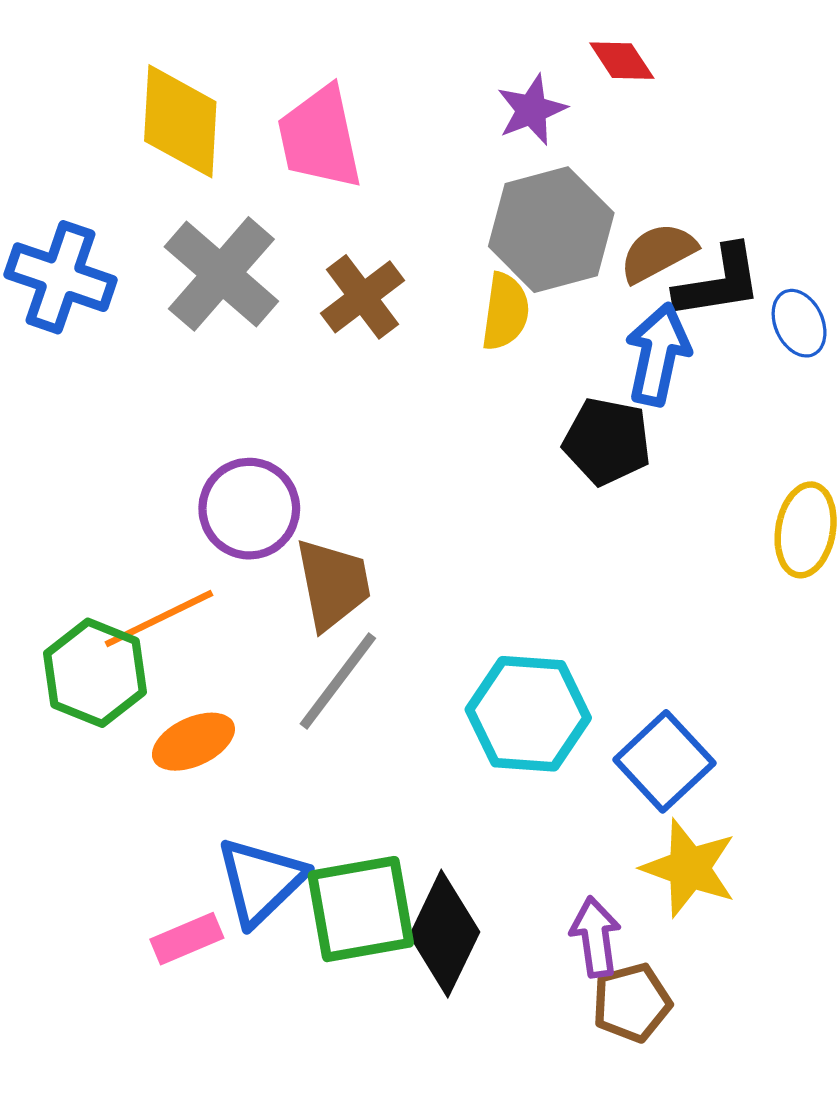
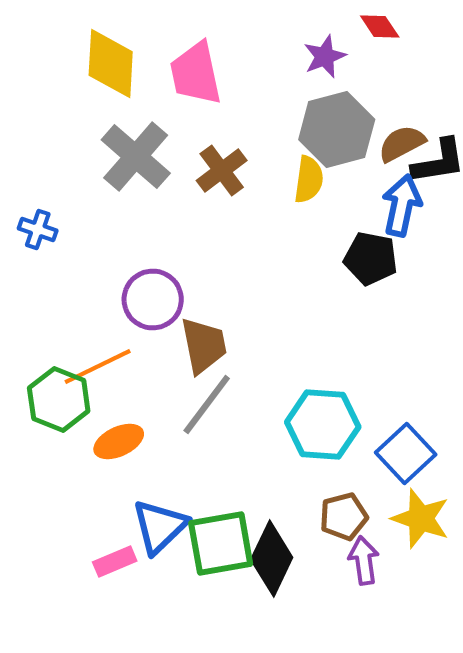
blue cross: (61, 277) -> (38, 230), moved, size x0.6
brown pentagon: (632, 1003) -> (344, 516), moved

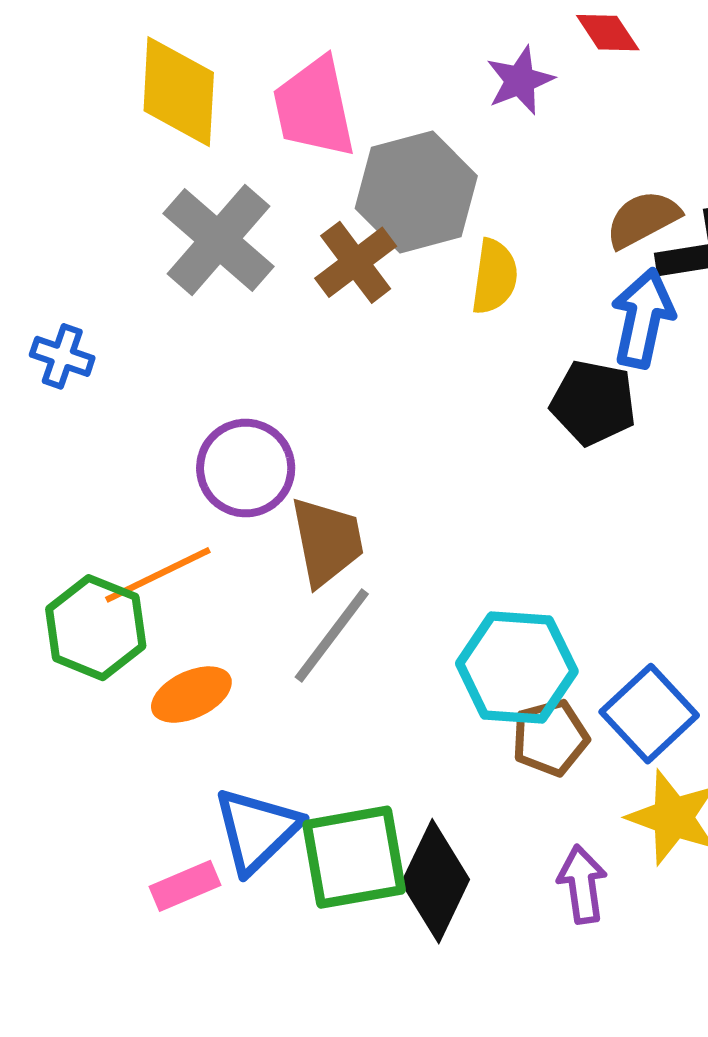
gray hexagon: (337, 130) -> (416, 192), moved
brown pentagon: (344, 516) -> (550, 738), moved

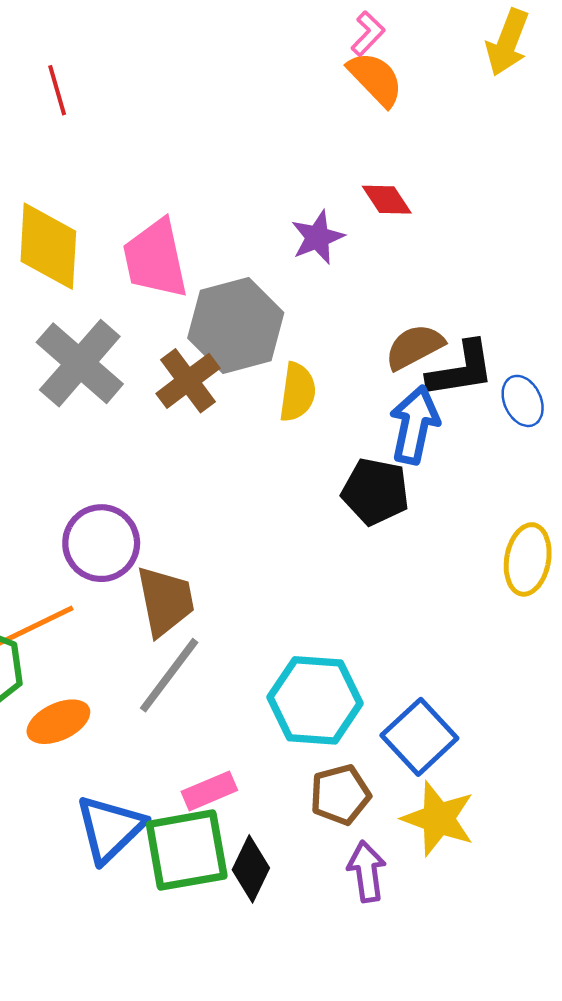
brown pentagon: (550, 738) -> (340, 795), moved
black diamond: (435, 881) -> (251, 869), size x0.7
pink rectangle: (185, 886) -> (209, 791), moved

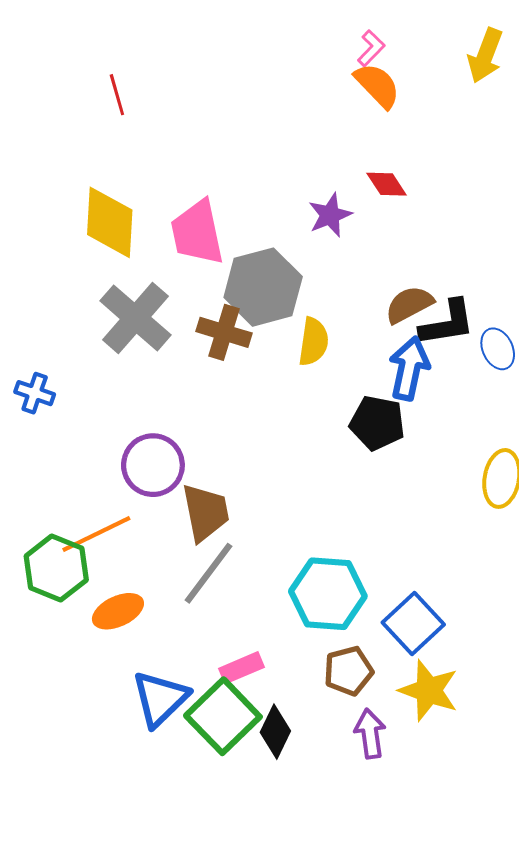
brown cross: (188, 381) -> (224, 332), turned -36
green square: (187, 850) -> (223, 716), turned -34

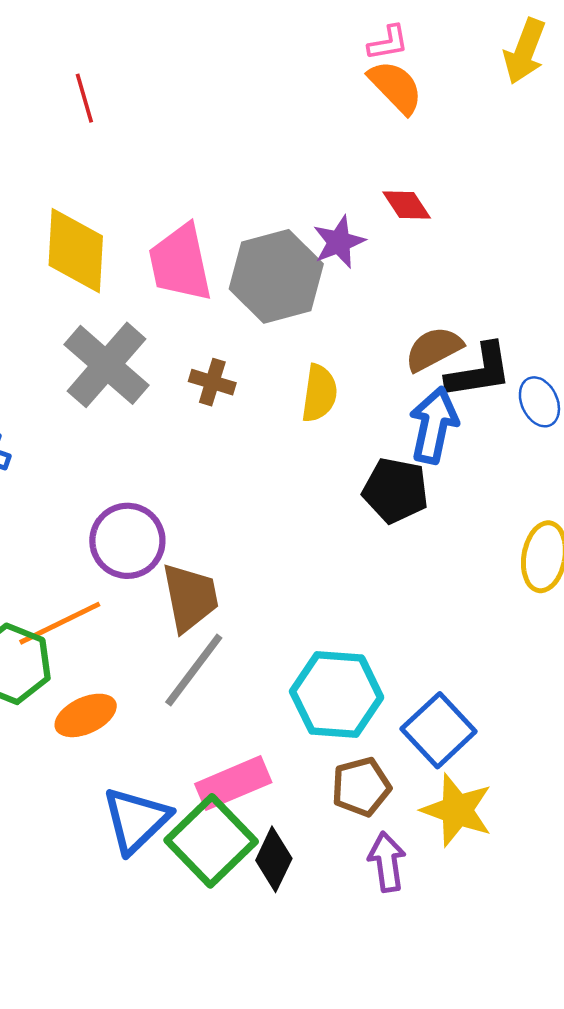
pink L-shape: (371, 48) -> (388, 43), turned 36
gray hexagon: (263, 287) -> (276, 276), moved
brown cross: (224, 332) -> (212, 382), size x0.7
pink rectangle: (241, 668) -> (233, 783), size x1.4

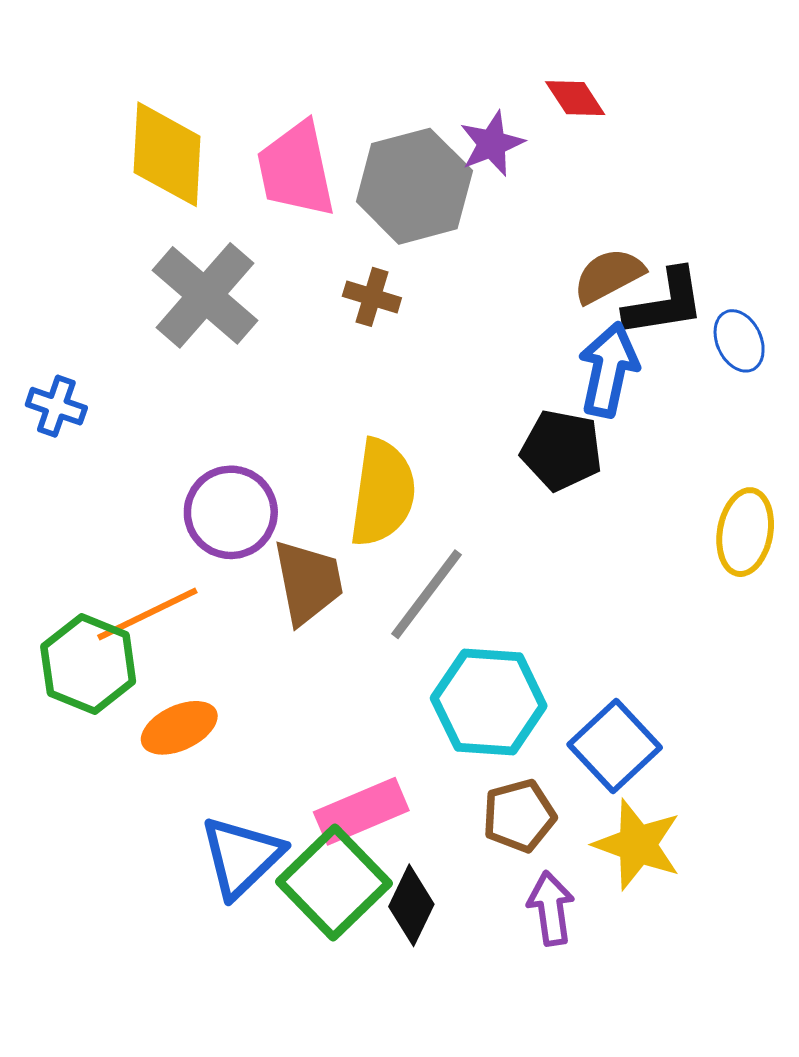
brown cross: (212, 382) -> (372, 297), moved
yellow semicircle: (319, 393) -> (383, 493), moved, size x1.5
gray line: (194, 670) -> (427, 594), moved

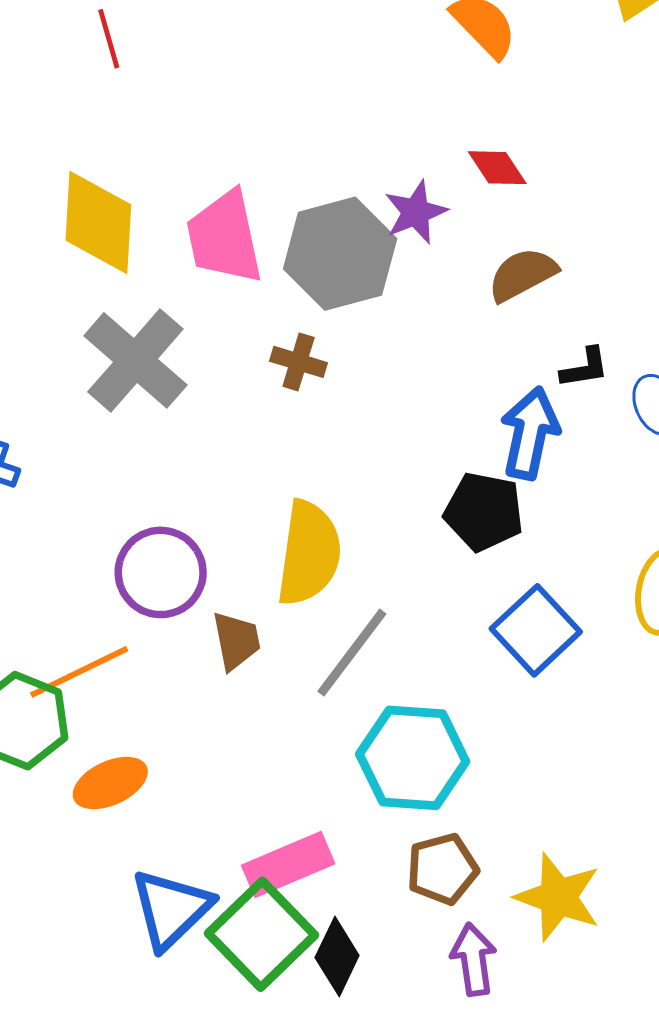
brown semicircle: (609, 276) -> (522, 274), moved
black L-shape: (665, 303) -> (585, 368), size x0.6
brown trapezoid: (308, 582) -> (236, 641), size x0.7
blue square: (615, 746) -> (536, 630), moved

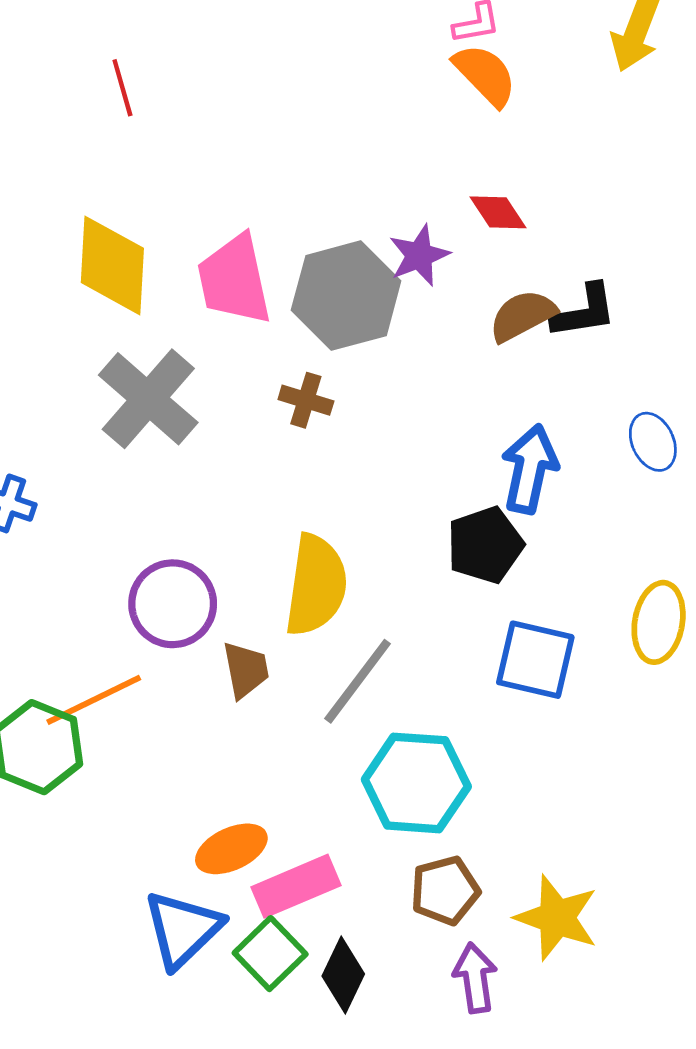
black L-shape: (585, 368) -> (584, 311), moved, size x1.4
black pentagon: (484, 512) -> (485, 545), turned -30
blue square: (536, 630) -> (535, 660), turned -34
orange ellipse: (110, 783) -> (231, 849), moved
green square: (261, 934) -> (270, 954), size x0.7

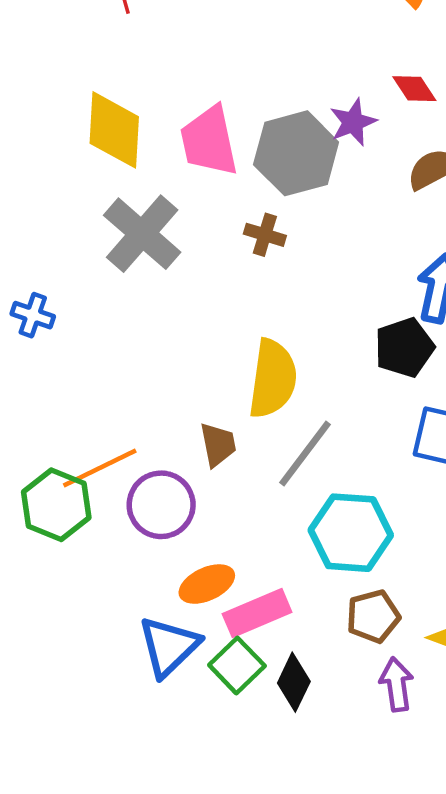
purple circle: (173, 604) -> (161, 505), moved

